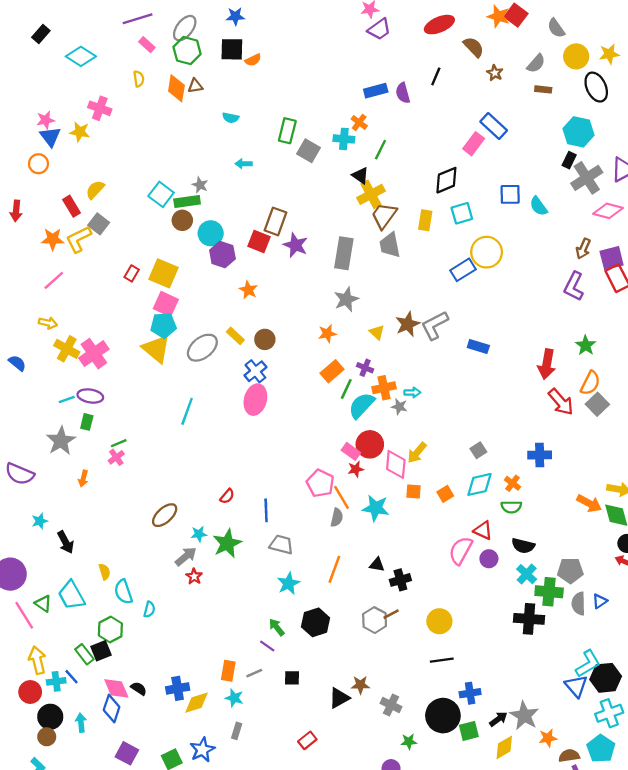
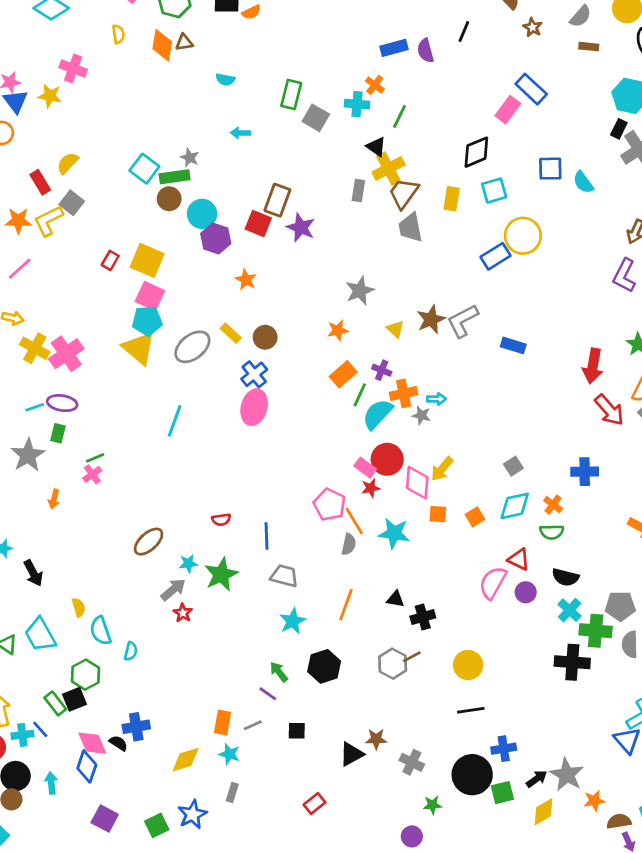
gray rectangle: (344, 253) -> (358, 191), moved, size x0.6
red semicircle: (227, 496) -> (221, 520), turned 42
blue cross: (178, 688) -> (136, 727), moved

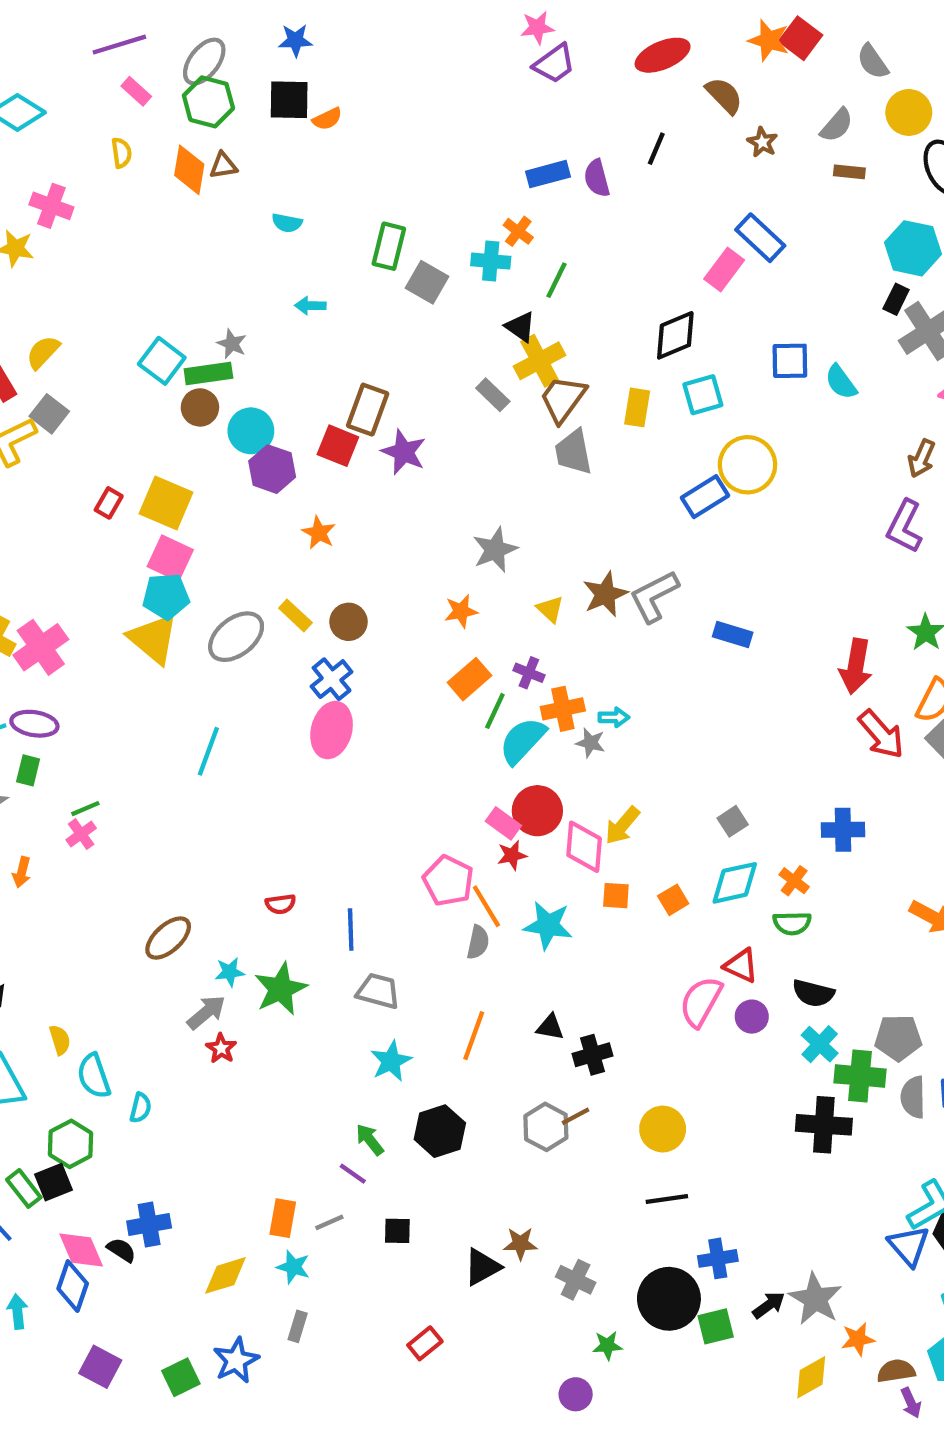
gray rectangle: (358, 191) -> (493, 395), turned -55
yellow diamond: (543, 812) -> (811, 1377), moved

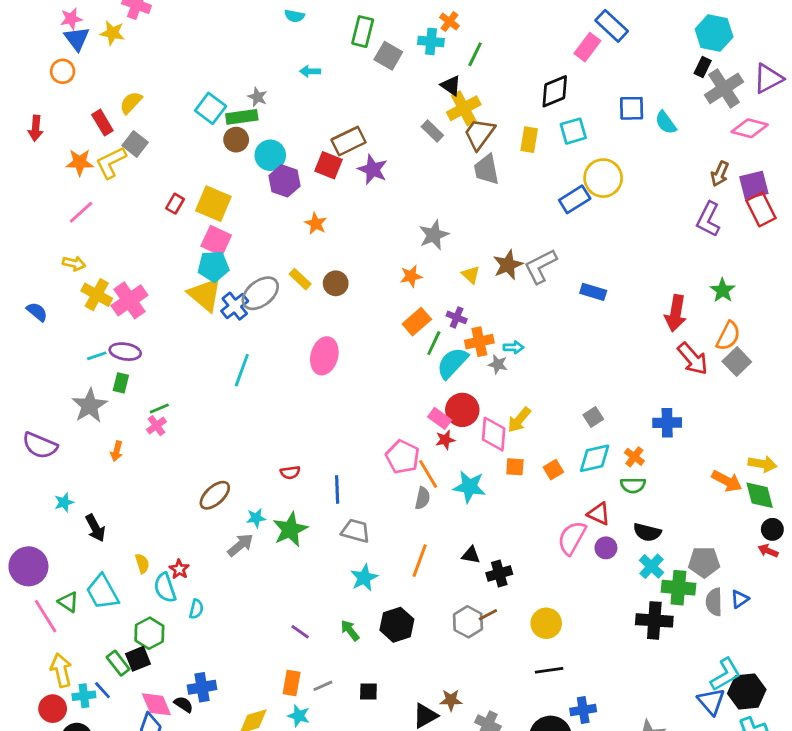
brown rectangle: (368, 410) -> (348, 141), turned 44
blue cross: (332, 679) -> (235, 306), moved
red star: (221, 1048) -> (179, 569), moved
purple line: (353, 1174) -> (300, 632), moved

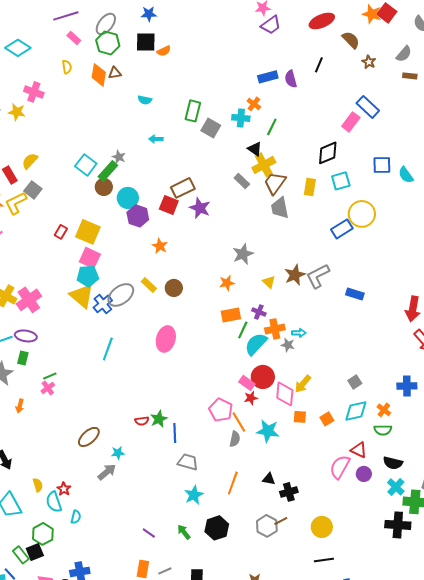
green rectangle: (242, 117) -> (108, 171), turned -40
orange rectangle: (417, 322) -> (231, 315), turned 30
green star: (290, 529) -> (159, 419), moved, size x0.7

